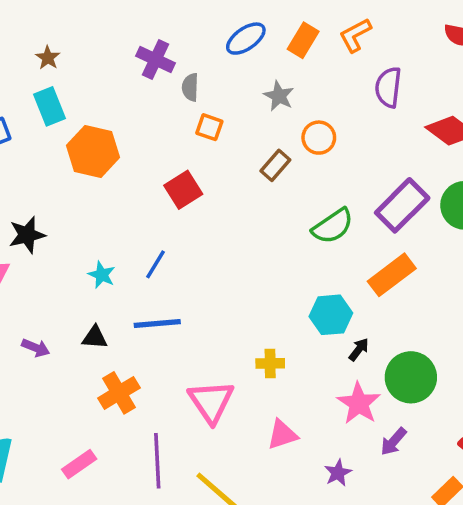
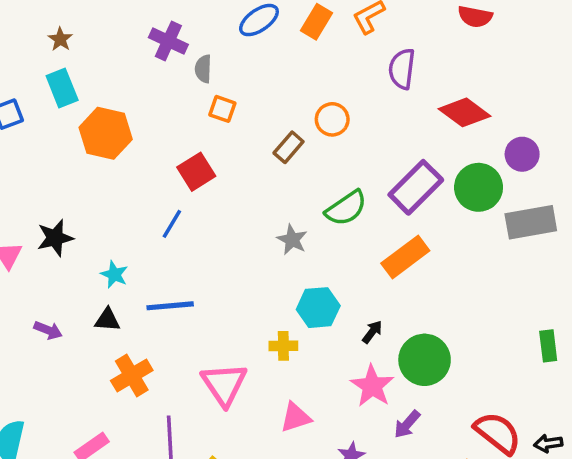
gray star: (279, 96) -> (292, 240), moved
black star: (27, 235) -> (55, 238), moved
blue line: (156, 264) -> (172, 224), moved
cyan star: (102, 275) -> (114, 274), moved
cyan hexagon: (331, 315) -> (318, 308), moved

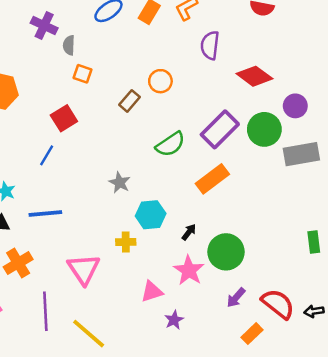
gray star: (292, 240) -> (120, 183), moved
pink triangle: (296, 417) -> (152, 291), moved
purple arrow: (407, 424) -> (236, 298), moved

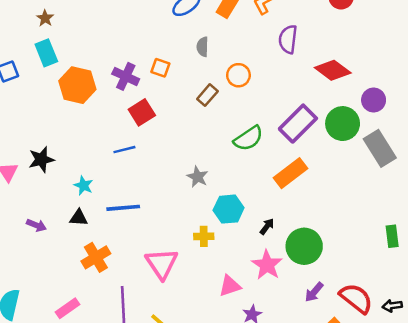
purple cross: (44, 25) -> (126, 76), moved
gray semicircle: (69, 45) -> (203, 47), moved
gray rectangle: (301, 154) -> (380, 148), turned 68
blue line: (47, 155) -> (124, 150), turned 45

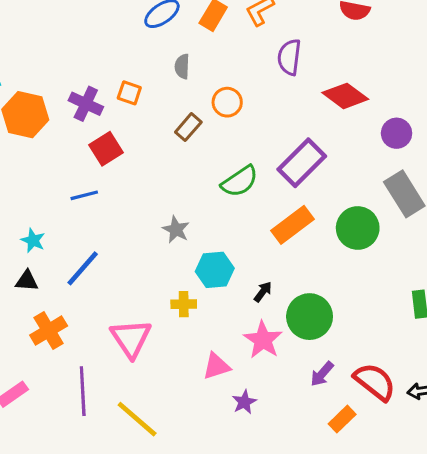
green circle: (343, 124) -> (358, 228), moved
blue line: (123, 208) -> (83, 268), turned -44

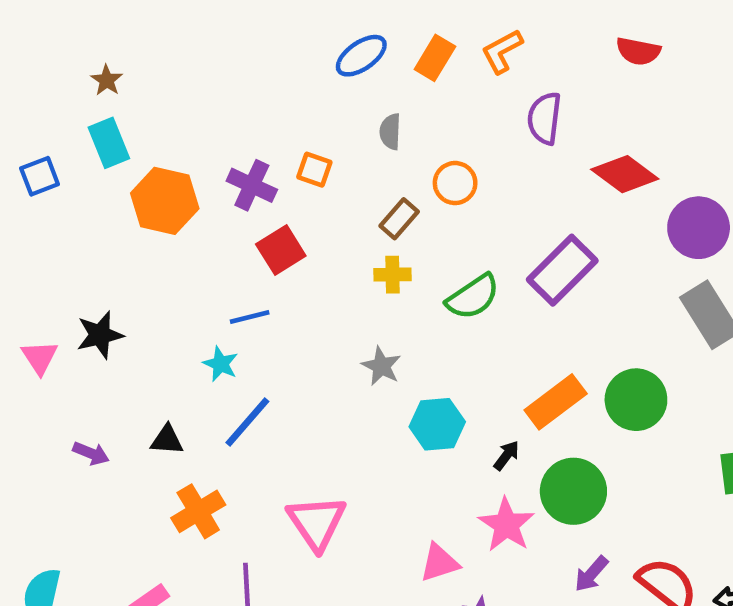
purple circle: (397, 133) -> (699, 228), size x1.4
orange rectangle: (292, 225) -> (556, 402), moved
green circle: (358, 228) -> (636, 400), moved
cyan star: (33, 240) -> (221, 364), moved
yellow cross: (184, 304) -> (393, 275), moved

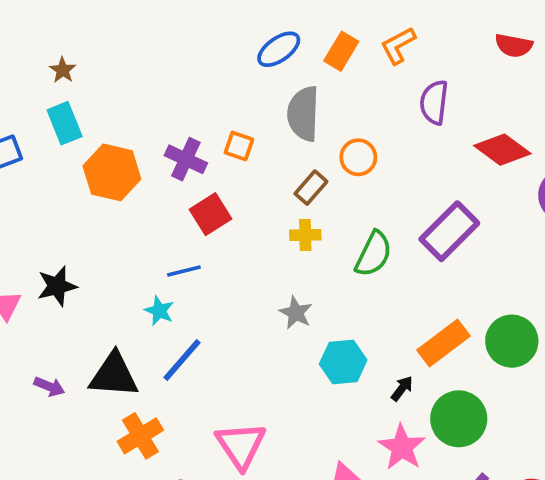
gray semicircle: (390, 132) -> (303, 114), size x1.8
green semicircle: (473, 297) -> (373, 254), turned -30
black triangle: (167, 440) -> (114, 375), size x1.8

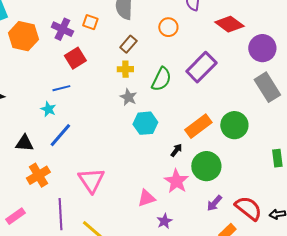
orange circle: (358, 157) -> (168, 27), moved
gray star: (296, 313) -> (128, 97), moved
cyan hexagon: (343, 362) -> (145, 123), moved
black triangle: (114, 375) -> (24, 143), size x0.7

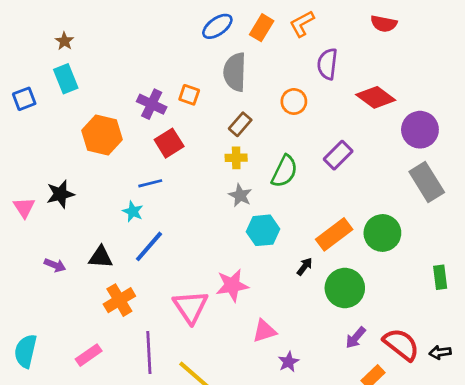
orange hexagon: (23, 36) -> (102, 135), moved
purple rectangle: (201, 67) -> (338, 155), size x0.7
pink star: (176, 181) -> (232, 285), moved, turned 30

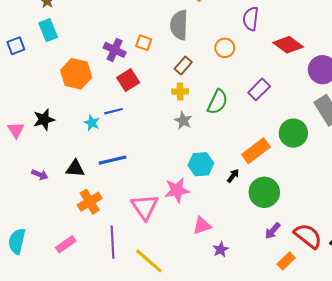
cyan star: (133, 212) -> (92, 123), moved
cyan hexagon: (263, 230) -> (201, 164), moved
green circle: (382, 233) -> (293, 133), moved
blue line: (149, 246) -> (113, 160), turned 36

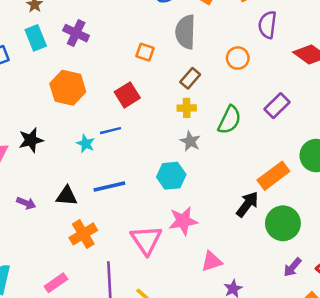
purple cross: (115, 50) -> (76, 33), moved
cyan hexagon: (201, 164) -> (171, 176), moved
black arrow: (233, 176) -> (247, 204), size x1.6

